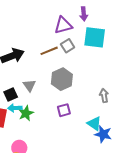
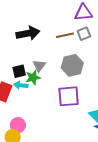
purple square: (64, 110) -> (69, 96), size x1.6
green star: (26, 113) -> (33, 78), moved

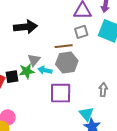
brown line: (65, 35) -> (64, 46), moved
black square: (19, 71) -> (12, 77), moved
cyan arrow: (21, 85) -> (45, 70), moved

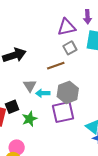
gray hexagon: (67, 63) -> (68, 92), moved
green star: (27, 71) -> (30, 119), moved

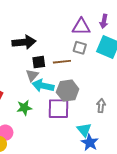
gray square: (70, 48) -> (80, 48), turned 32
cyan arrow: (43, 93) -> (43, 86), size x1.5
black square: (12, 107) -> (39, 62), moved

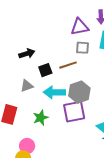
black arrow: (24, 42) -> (27, 54), size x0.7
gray triangle: (32, 75) -> (27, 86), moved, turned 40

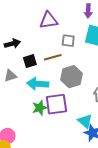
purple triangle: (80, 27) -> (49, 20), moved
gray hexagon: (79, 92) -> (71, 77), moved
green star: (41, 118) -> (40, 108), moved

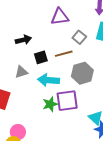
gray square: (68, 41) -> (79, 37), turned 32

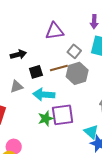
gray hexagon: (82, 73) -> (77, 73), moved

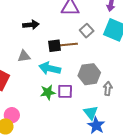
black square: (36, 72) -> (54, 46), moved
gray hexagon: (77, 73) -> (89, 74), moved
purple square: (63, 115) -> (65, 91), size x0.7

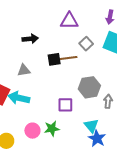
cyan arrow: (50, 68) -> (19, 98), moved
green star: (48, 92) -> (52, 129), moved
pink circle: (12, 115) -> (32, 131), moved

